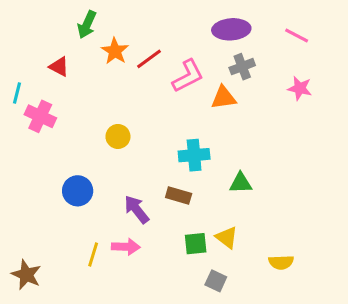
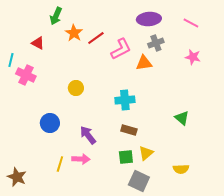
green triangle: (241, 183) -> (182, 118), moved, turned 42
brown rectangle: (179, 195) -> (129, 130), moved
yellow triangle: (227, 237) -> (146, 153), turned 42
gray square: (216, 281) -> (139, 181), size x1.5

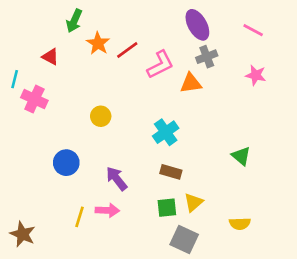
purple ellipse: (149, 19) -> (197, 25), turned 65
cyan cross: (125, 100) -> (166, 132), turned -30

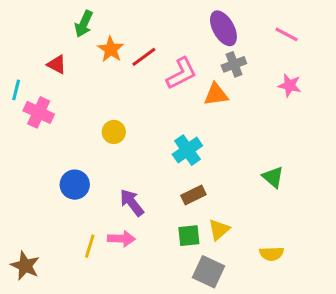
brown rectangle: (171, 172) -> (193, 195), turned -42

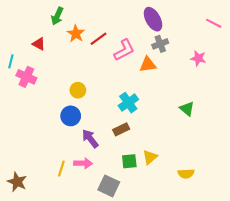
pink line: (287, 34) -> (214, 23), moved
green triangle: (273, 177) -> (187, 109), moved
blue circle: (75, 185) -> (71, 116), moved
brown rectangle: (193, 195) -> (121, 129), moved
gray square: (208, 272) -> (109, 186), moved

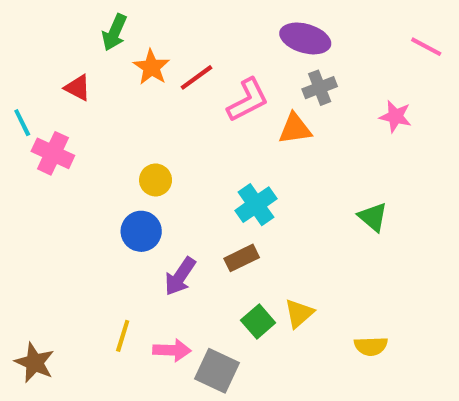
purple ellipse: (153, 19) -> (305, 38), turned -45
cyan line: (11, 61) -> (22, 123), turned -40
purple arrow: (90, 139) -> (180, 276), turned -108
green square: (129, 161) -> (258, 322), turned -35
pink arrow: (83, 163) -> (172, 350), moved

